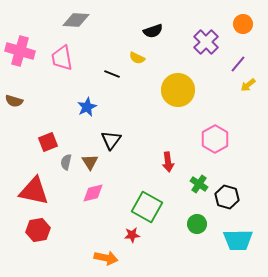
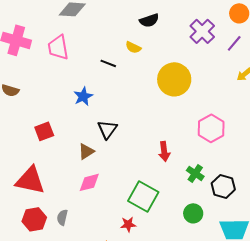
purple line: (238, 64) -> (234, 43), moved
gray semicircle: (66, 162) -> (62, 217), moved
brown triangle: (90, 162) -> (86, 151), turned 30

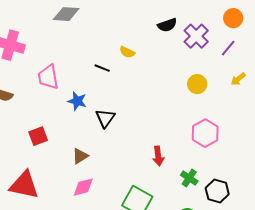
black semicircle: (149, 20) -> (167, 25), moved
pink trapezoid: (58, 47) -> (48, 77), moved
yellow circle: (174, 79) -> (197, 84), moved, size x0.6
blue star: (83, 96) -> (77, 101), turned -30
black triangle: (107, 129) -> (105, 118), moved

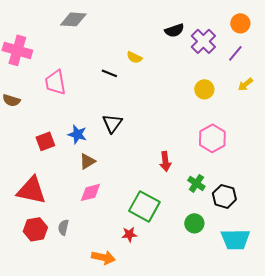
blue star: (77, 101) -> (77, 134), moved

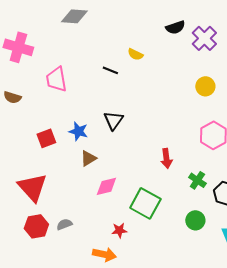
red triangle: (31, 190) -> (32, 187), turned 36
pink diamond: (90, 192) -> (106, 186), moved
gray semicircle: (63, 227) -> (64, 224), turned 56
red star: (129, 234) -> (119, 230), moved

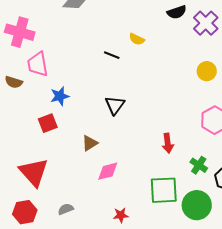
pink trapezoid: (56, 79) -> (38, 64), moved
blue star: (78, 131) -> (60, 96), moved, turned -30
green square: (145, 203) -> (164, 190), moved, turned -32
green circle: (195, 220) -> (197, 205), size x1.5
red hexagon: (36, 226) -> (25, 212), moved

